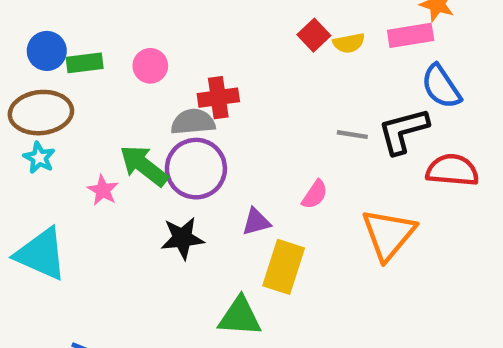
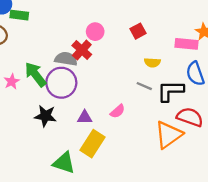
yellow semicircle: (349, 43) -> (152, 63), moved
pink circle: (150, 66) -> (95, 32), moved
red cross: (218, 98) -> (82, 50), turned 36
orange triangle: (388, 234) -> (169, 135), moved

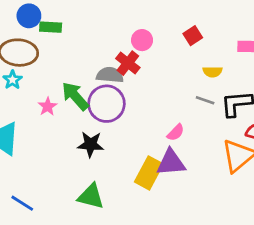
purple triangle: (85, 117) -> (171, 163), moved, size x1.6
green triangle: (64, 163) -> (91, 196), moved

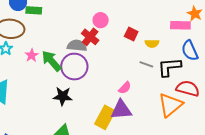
red square: (193, 36) -> (131, 34), moved, turned -32
pink star: (48, 107) -> (32, 55), moved

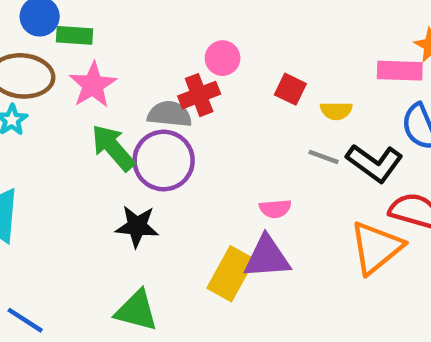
red cross: (90, 37) -> (199, 95), turned 30
pink star: (32, 55) -> (93, 85), moved, size x1.5
black L-shape: (169, 67) -> (374, 163), turned -140
pink semicircle: (125, 88) -> (275, 209), turned 40

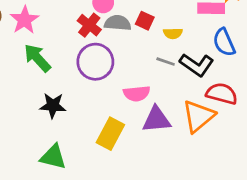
red cross: (199, 95) -> (89, 25), turned -30
gray semicircle: (170, 114) -> (118, 23), moved
purple circle: (164, 161) -> (95, 62), moved
pink semicircle: (275, 209) -> (137, 93), size x1.4
purple triangle: (267, 257) -> (157, 120), moved

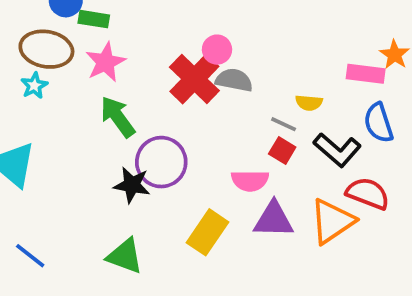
red square: (145, 21) -> (282, 151), moved
red cross: (89, 25) -> (194, 79), size x1.5
purple circle: (95, 62) -> (161, 162), moved
gray line: (166, 62) -> (284, 124), moved

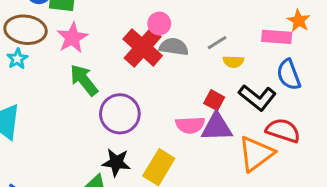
gray line: (284, 124) -> (217, 43), moved, turned -54
black star: (132, 185) -> (116, 162), moved
purple triangle: (274, 220) -> (217, 127), moved

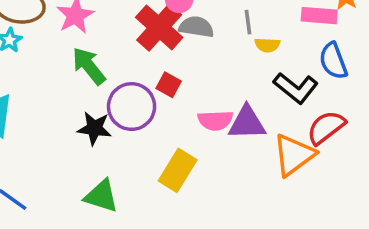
gray line: (217, 43) -> (248, 22), turned -66
red square: (214, 100) -> (169, 85), moved
red semicircle: (283, 131) -> (326, 127), turned -56
black star: (116, 162) -> (94, 128), moved

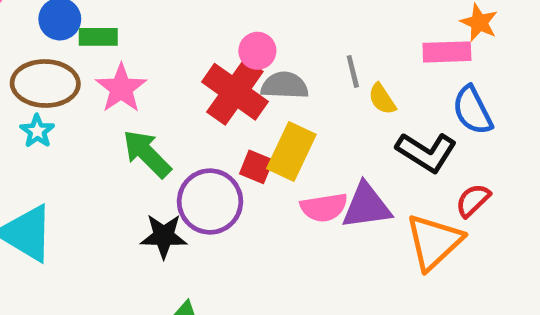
yellow semicircle: (267, 45) -> (382, 99), turned 60
red semicircle: (326, 127) -> (473, 200), size x0.7
yellow rectangle: (178, 170) -> (291, 152), moved

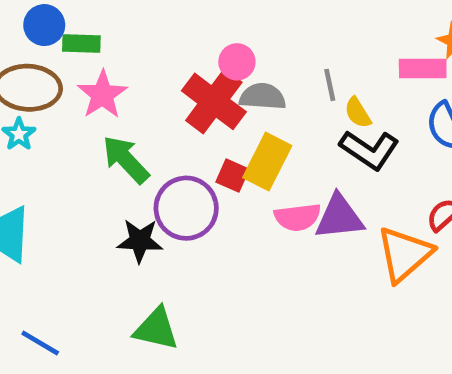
black L-shape: (426, 152) -> (369, 150), moved

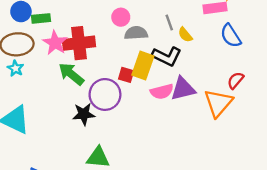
red cross: (214, 101) -> (79, 43), moved, turned -36
black L-shape: (369, 150) -> (167, 56), moved

